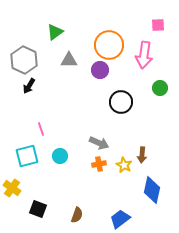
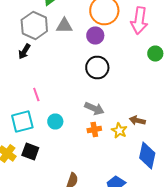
gray hexagon: (24, 60) -> (34, 26), moved
black circle: (121, 102) -> (97, 68), moved
brown arrow: (142, 155) -> (137, 120), turned 98
black square: (38, 209) -> (30, 152), moved

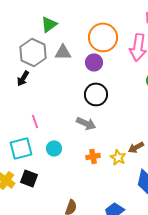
gray arrow: (94, 108) -> (86, 123), moved
brown arrow: (137, 120) -> (136, 147), turned -42

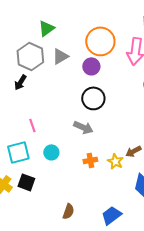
gray triangle: (63, 52) -> (60, 56), turned -30

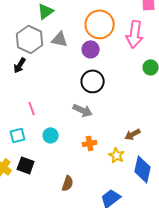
gray triangle: (60, 56) -> (60, 39), turned 42
cyan square: (18, 152) -> (18, 135), size x0.7
yellow star: (115, 161) -> (117, 155), moved
brown semicircle: (68, 211) -> (68, 183), moved

